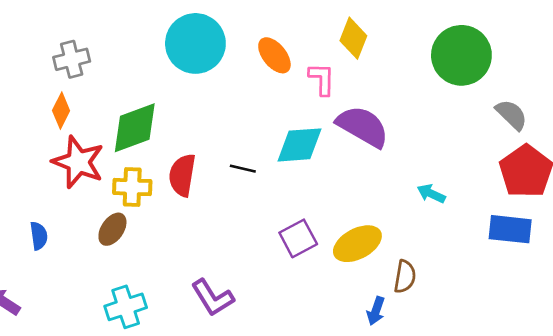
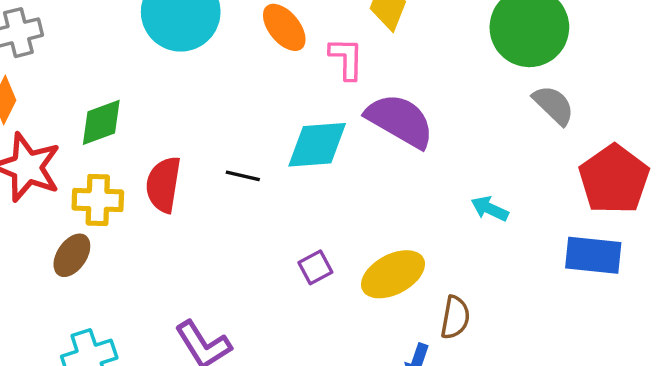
gray semicircle: (512, 115) -> (554, 105), moved
green diamond: (135, 128) -> (101, 122), size x0.7
purple square: (298, 238) -> (315, 267), size x0.7

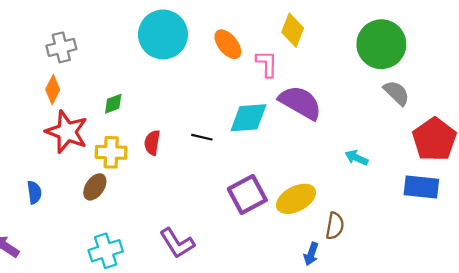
green diamond: (101, 122) -> (113, 104), size x0.7
red semicircle: (163, 184) -> (152, 143), size x0.7
purple square: (315, 267) -> (247, 194), size x1.8

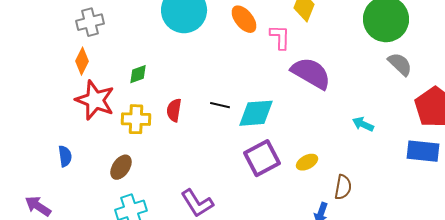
cyan diamond: (248, 118) -> (256, 113), moved
brown ellipse: (95, 187) -> (121, 167), moved
yellow ellipse: (296, 199) -> (307, 162), size x0.6

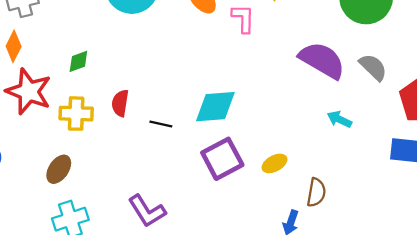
gray semicircle: (400, 64) -> (373, 67), moved
purple semicircle: (311, 73) -> (322, 60), moved
black line: (220, 105) -> (161, 124), moved

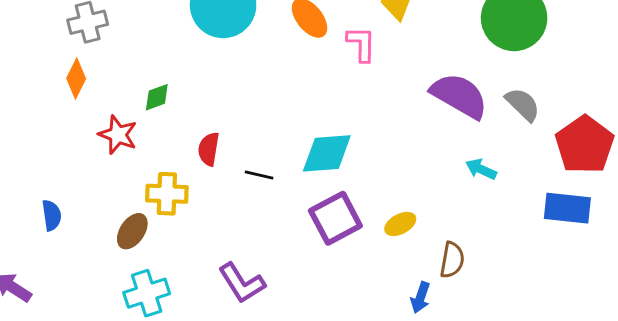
red star: (29, 92) -> (118, 135), moved, size x0.7
yellow cross: (76, 114) -> (167, 194), moved

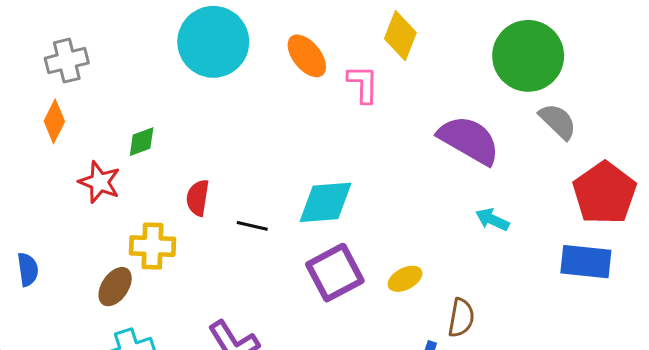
gray semicircle: (523, 104) -> (558, 121), moved

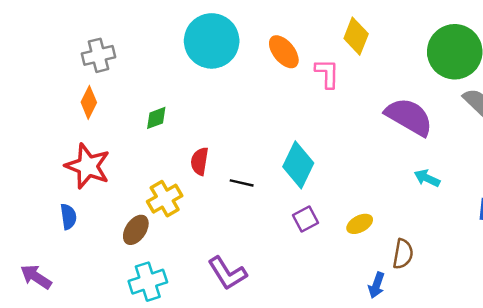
red star: (99, 182) -> (88, 166), moved, size x1.4
cyan diamond: (326, 202) -> (298, 165), turned -60
yellow cross: (152, 246) -> (165, 199), turned -32
purple square: (335, 273) -> (305, 219), size x0.6

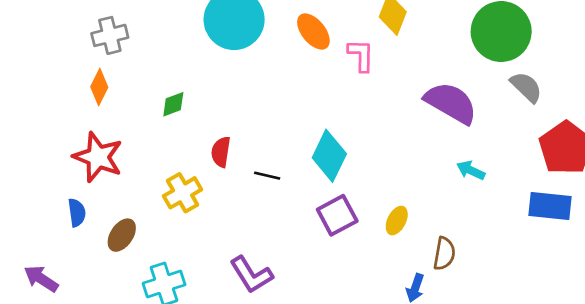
purple square: (305, 219) -> (337, 215), size x1.4
yellow ellipse: (360, 224) -> (397, 221), turned -35
brown ellipse: (136, 230) -> (122, 235), moved

